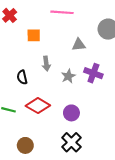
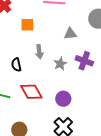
red diamond: (38, 106) -> (31, 92), turned 30

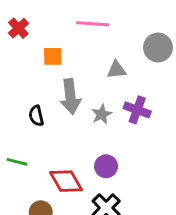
gray arrow: (39, 52) -> (70, 96), size x1.6
red diamond: (31, 92) -> (66, 181), moved

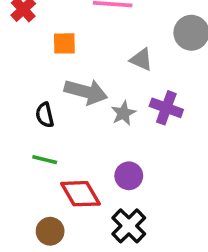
gray triangle: (116, 70) -> (141, 60), turned 30
gray arrow: (70, 96) -> (86, 92), turned -68
green line: (17, 162) -> (45, 160), moved

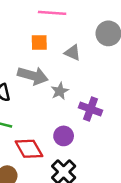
orange square: (64, 43) -> (39, 42), moved
purple cross: (166, 108) -> (90, 109), moved

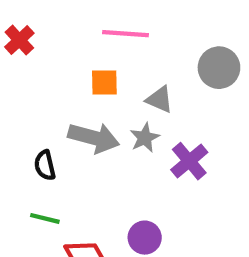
gray star: (60, 91) -> (145, 138), moved
purple cross: (90, 109) -> (189, 161), moved, turned 30

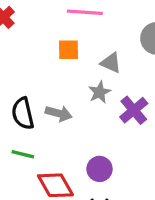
gray arrow: (94, 138) -> (59, 113), moved, size x0.7
black semicircle: (45, 165) -> (23, 113), size x1.4

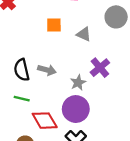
gray star: (100, 92) -> (78, 83), moved
purple circle: (100, 169) -> (76, 109), size x1.5

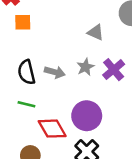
orange square: (54, 25) -> (23, 22), moved
gray star: (78, 83) -> (85, 67), moved

